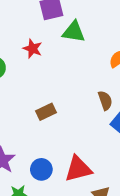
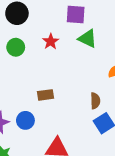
blue circle: (41, 169) -> (25, 120), moved

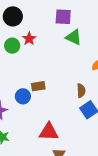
red star: (51, 42) -> (29, 39), moved
blue circle: (25, 120) -> (23, 96), moved

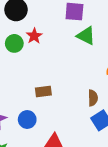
blue circle: (23, 96) -> (27, 120), moved

